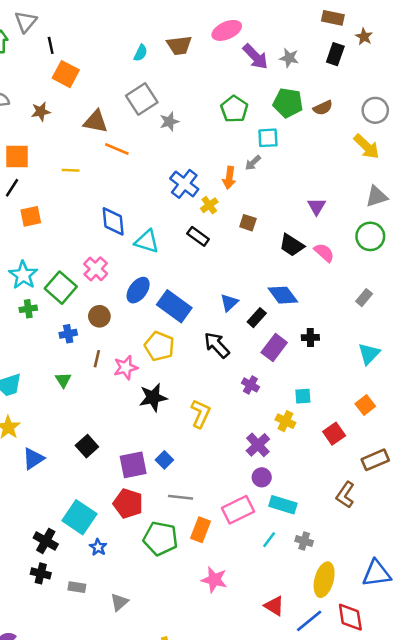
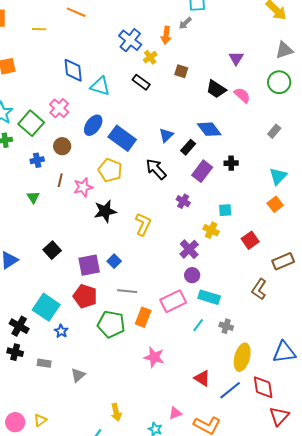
orange square: (365, 405) -> (275, 204), moved

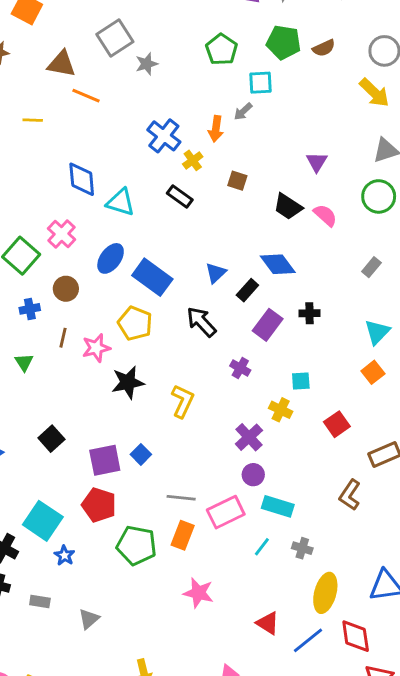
gray line: (127, 291) -> (181, 498), moved

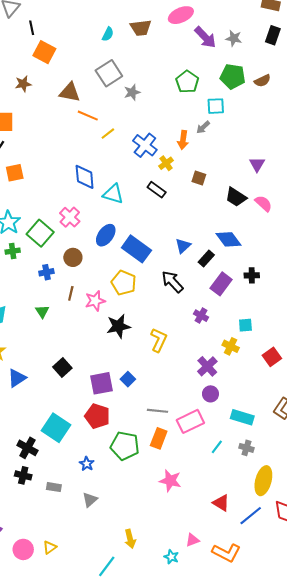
yellow line: (33, 120) -> (108, 134), moved, turned -40
cyan rectangle: (278, 506) -> (242, 417), moved
blue star: (64, 555) -> (87, 464), moved

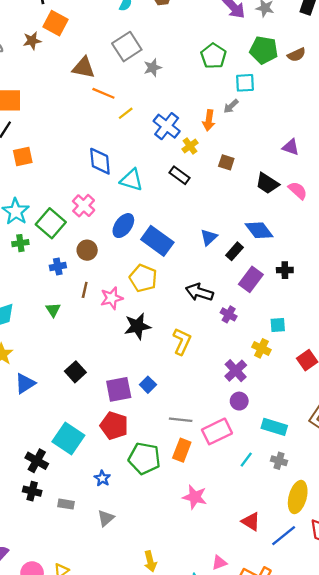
brown star: (23, 84) -> (32, 41), moved
purple triangle: (257, 164) -> (291, 147), turned -42
black arrow: (172, 282) -> (199, 292), moved, turned -30

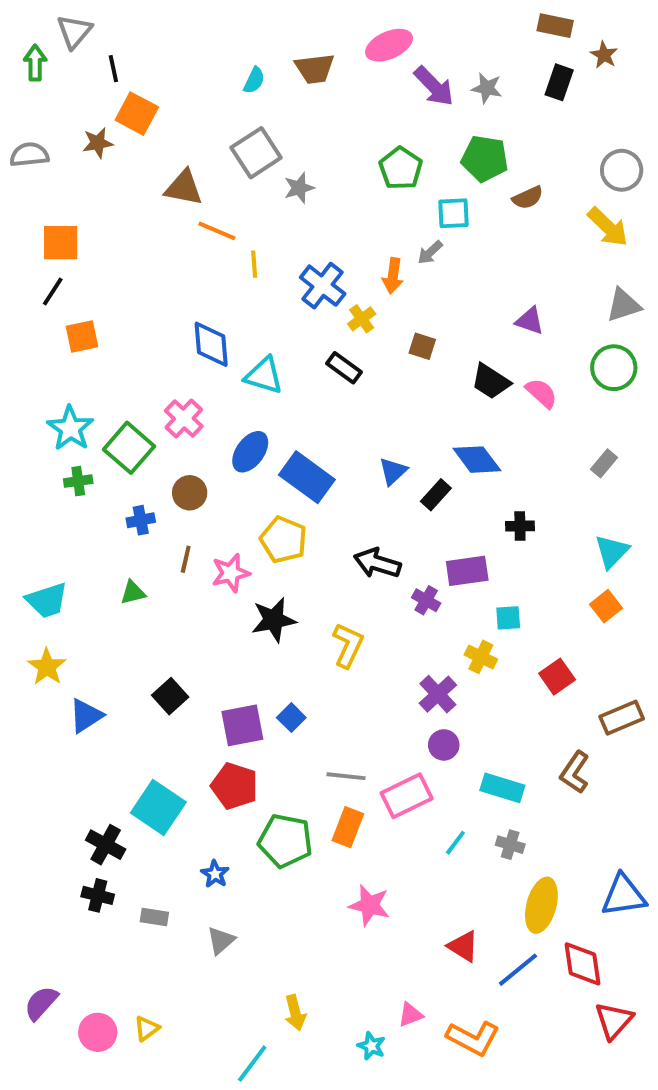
brown semicircle: (297, 55) -> (528, 198), moved
yellow line: (126, 113) -> (254, 264), turned -56
purple rectangle: (251, 279) -> (467, 571), moved, turned 45
green triangle: (53, 310) -> (133, 592), turned 49

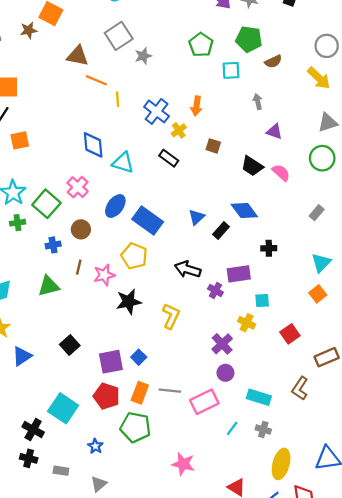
gray arrow: (430, 252) -> (258, 101), moved, turned 120
green triangle: (133, 592) -> (49, 286), size x1.5
orange rectangle: (348, 827) -> (140, 393), moved

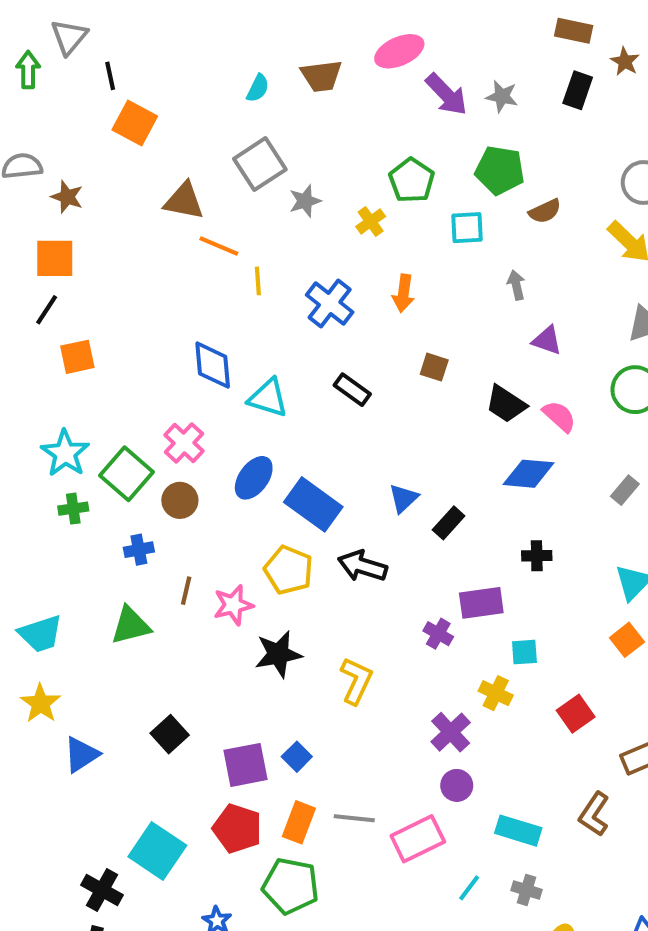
brown star: (29, 30) -> (67, 197), moved, turned 30
yellow cross: (179, 130) -> (371, 221), moved
blue diamond: (244, 210) -> (529, 474), moved, turned -48
brown circle: (81, 229) -> (180, 500), moved
black arrow: (188, 269) -> (362, 566), moved

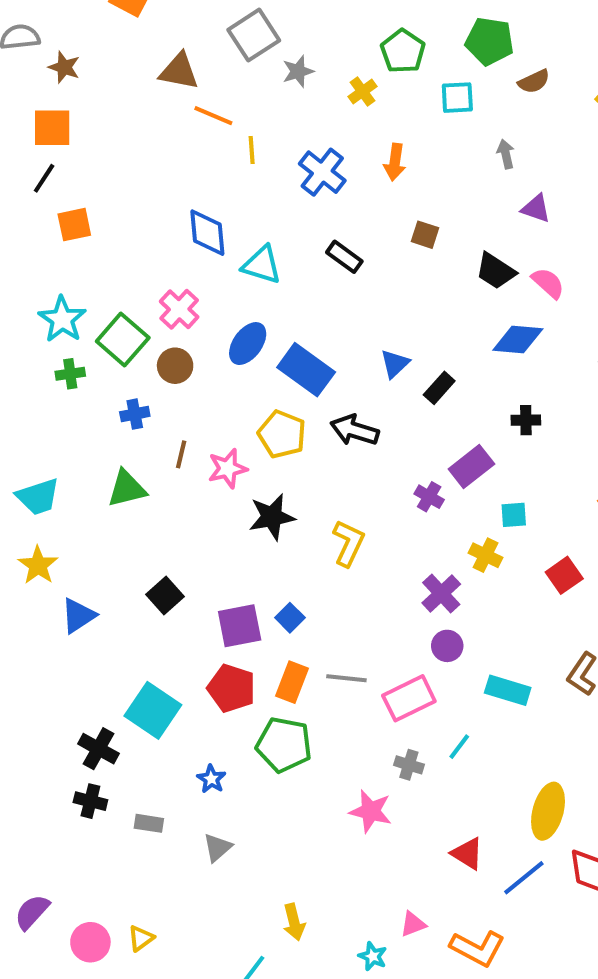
purple rectangle: (481, 603) -> (471, 466), turned -30
gray cross: (526, 890) -> (409, 765), moved

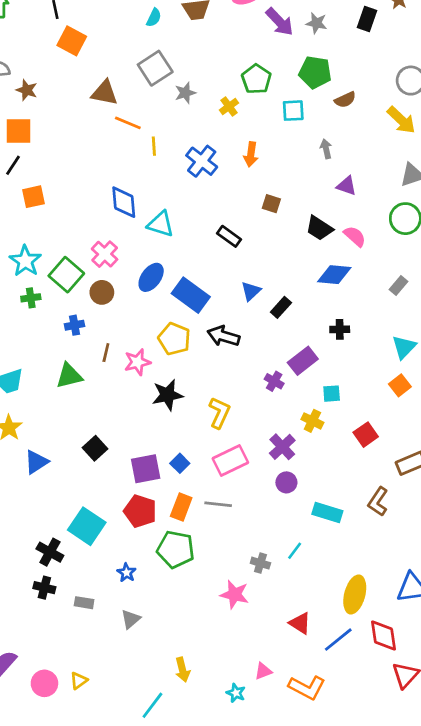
black rectangle: (344, 257) -> (229, 236), moved
pink rectangle: (409, 698) -> (230, 461), moved

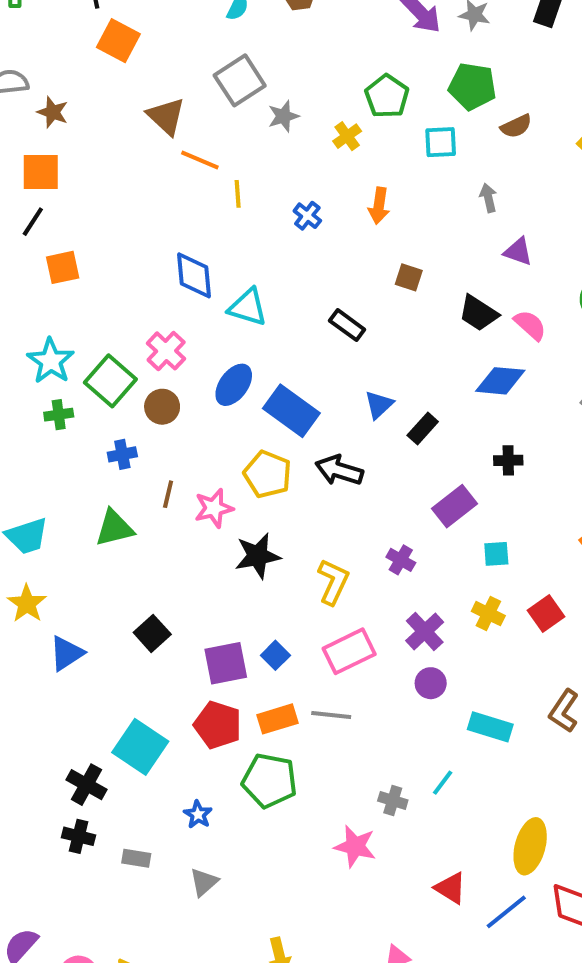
brown triangle: (105, 93) -> (166, 116), turned 32
blue cross: (202, 161) -> (307, 216), size x0.6
purple cross: (274, 381) -> (401, 560), moved
yellow cross: (312, 421) -> (488, 614), moved
orange rectangle: (181, 507) -> (277, 719), turned 52

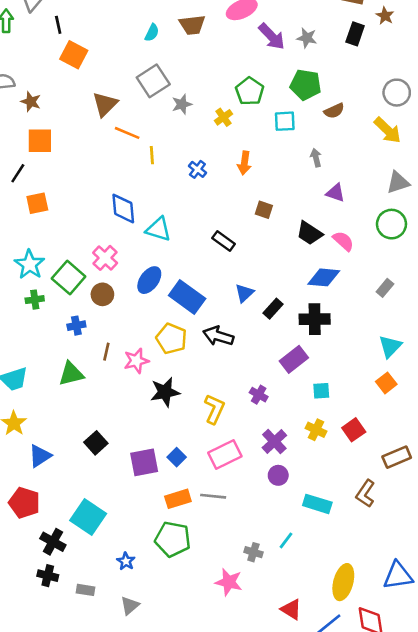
brown triangle: (166, 116) -> (105, 104), turned 32
orange square: (41, 172) -> (40, 141), moved
black cross: (508, 460) -> (315, 319), moved, size x1.6
red pentagon: (218, 725) -> (24, 503), moved

